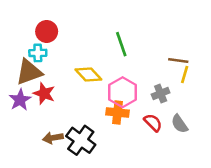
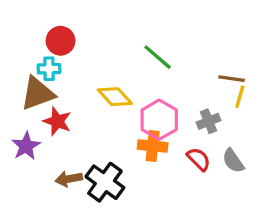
green line: (121, 44) -> (158, 57), turned -30
purple star: (20, 100) -> (26, 146), moved

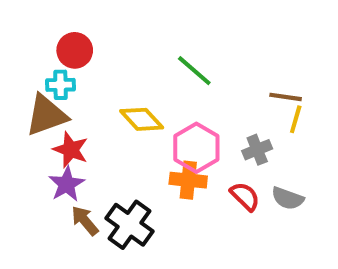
purple star: (26, 146) -> (67, 184), moved
gray semicircle: (233, 161) -> (288, 198), turned -35
brown arrow: (69, 179) -> (85, 221), turned 60

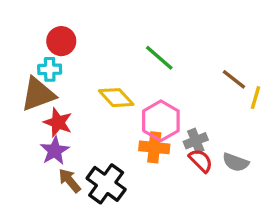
brown line: (286, 97) -> (234, 79), turned 30
yellow line: (296, 119) -> (256, 98), moved
gray cross: (257, 150) -> (196, 141), moved

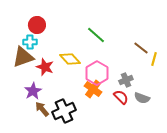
red star: (58, 122) -> (45, 67), moved
gray cross: (196, 141) -> (126, 80), moved
orange cross: (154, 147) -> (93, 89), turned 30
black cross: (106, 184) -> (64, 111), turned 30

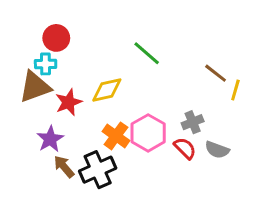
yellow diamond: (70, 59) -> (107, 90), turned -60
red star: (45, 67) -> (69, 102), turned 30
pink hexagon: (97, 73) -> (148, 133), moved
orange cross: (93, 89) -> (116, 136), moved

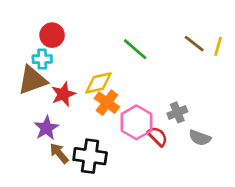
brown line: (216, 73) -> (194, 44), moved
yellow line: (235, 90) -> (218, 46), moved
orange cross: (116, 136) -> (107, 103), moved
red semicircle: (185, 148) -> (158, 136), moved
black cross: (98, 170) -> (90, 156), turned 32

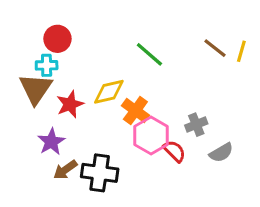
brown triangle: (32, 80) -> (36, 89), turned -36
orange cross: (107, 103) -> (135, 111), moved
gray semicircle: (200, 138) -> (221, 153), turned -50
brown arrow: (59, 153) -> (65, 170), turned -85

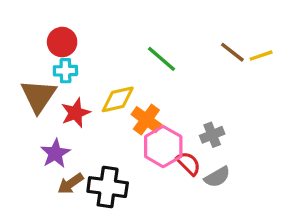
yellow line: (241, 51) -> (261, 56), turned 55
cyan cross: (47, 65) -> (65, 71), moved
gray semicircle: (221, 153) -> (217, 177), moved

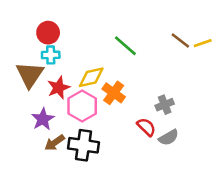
pink hexagon: (163, 147) -> (82, 106), moved

